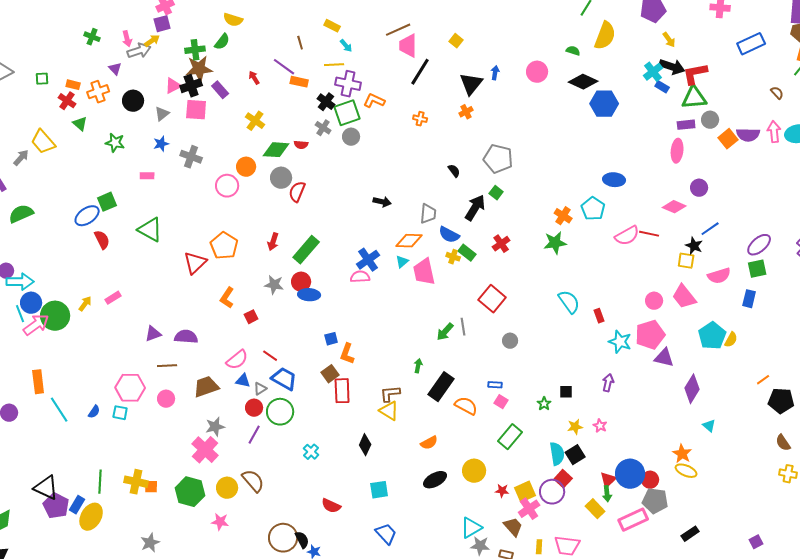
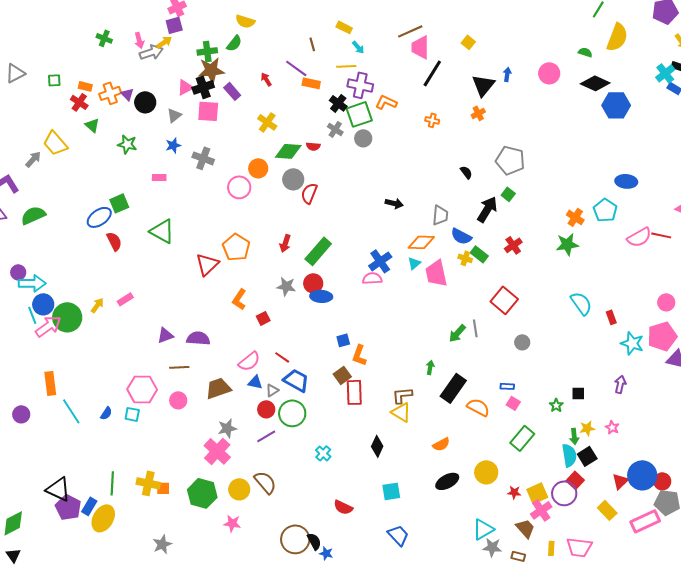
purple triangle: (115, 69) -> (127, 94), moved
purple line: (254, 435) -> (266, 436), turned 30
green arrow: (607, 494) -> (574, 436), moved

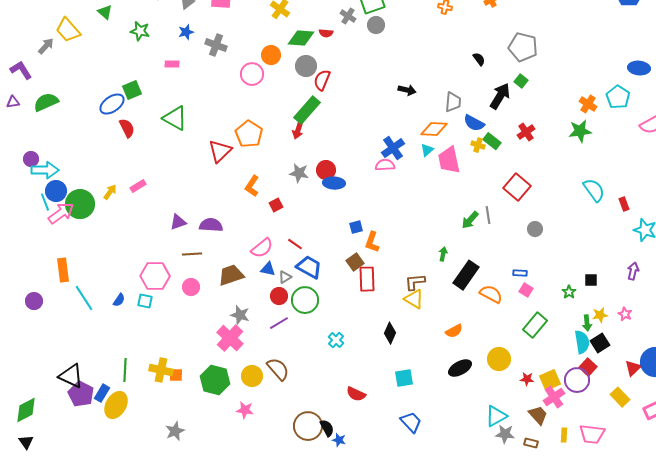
green rectangle: (318, 251) -> (307, 110), moved
gray star: (227, 428) -> (240, 315), turned 30

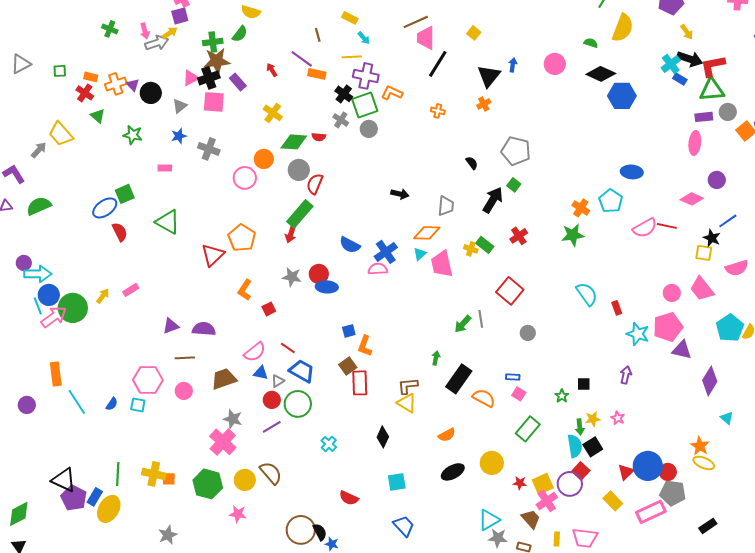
blue semicircle: (474, 123) -> (350, 245), moved

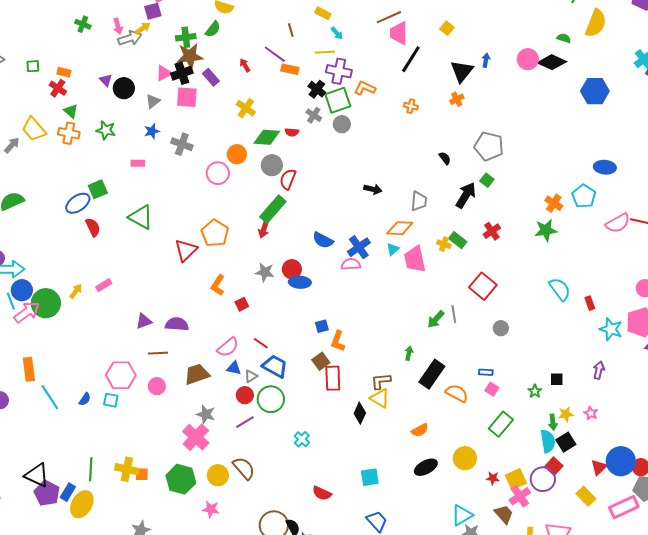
black diamond: (601, 74) -> (552, 62), moved
orange cross: (116, 84) -> (69, 133), moved, turned 30
black diamond: (383, 437) -> (360, 413), moved

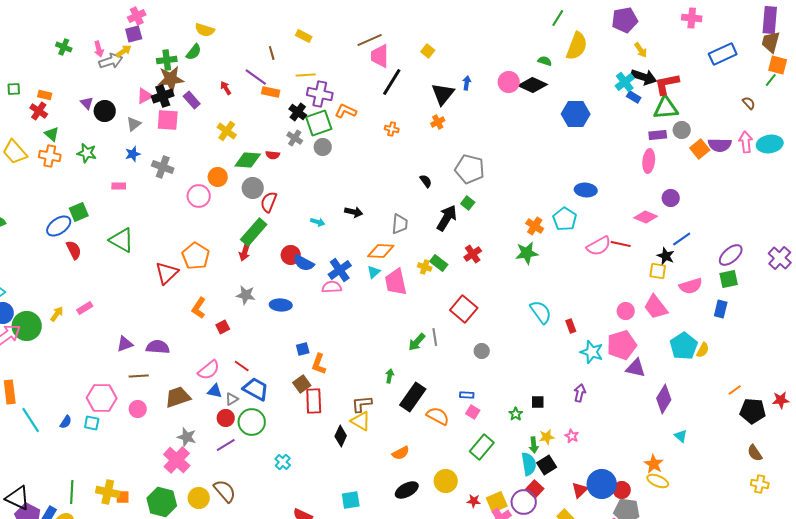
cyan arrow: (337, 33) -> (318, 222), moved, turned -32
red circle: (292, 269) -> (291, 255), moved

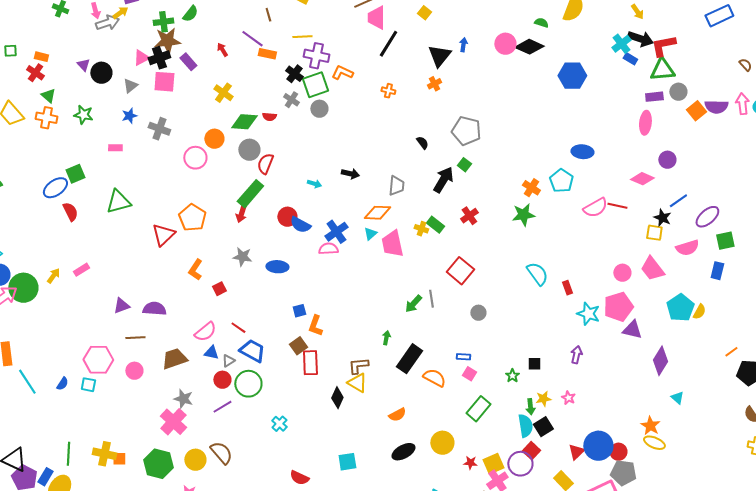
green triangle: (122, 240) -> (118, 202), turned -44
purple ellipse: (731, 255) -> (707, 217), moved

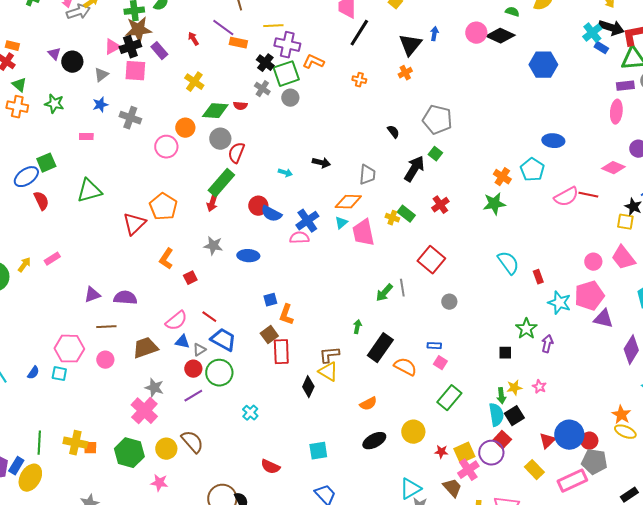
green star: (512, 376) -> (526, 329), moved, size x1.5

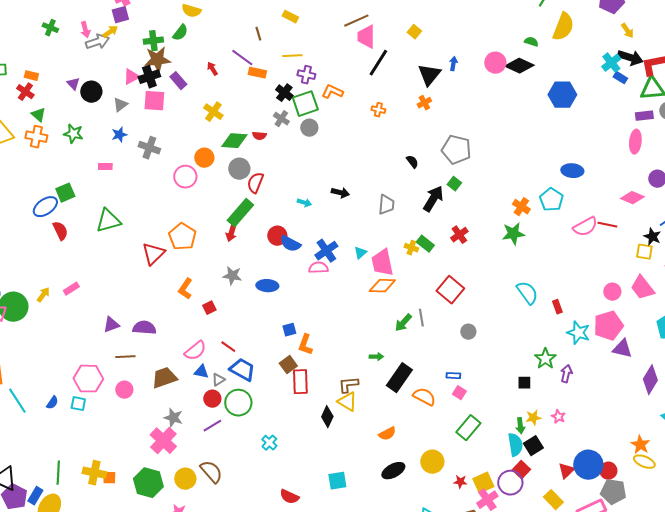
purple cross: (287, 45) -> (306, 75), size x0.7
orange diamond: (348, 202) -> (382, 286), moved
green arrow: (357, 327) -> (376, 357), turned 80

